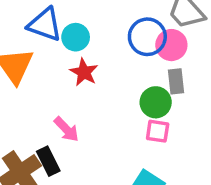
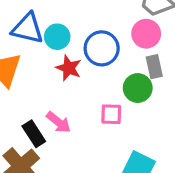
blue circle: (147, 37) -> (102, 48), moved
pink square: (158, 131) -> (111, 114), moved
black rectangle: (48, 161) -> (34, 134), moved

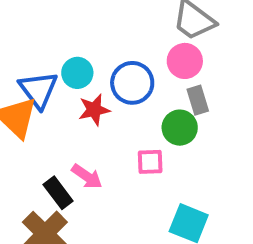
blue triangle: (28, 28) -> (38, 90), moved, turned 44
red star: (69, 68) -> (94, 110), turned -30

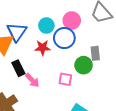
pink circle: (185, 61) -> (72, 20), moved
cyan circle: (77, 73) -> (46, 25), moved
black rectangle: (58, 193) -> (18, 68), moved

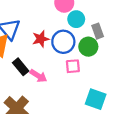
cyan circle: (46, 25) -> (76, 19), moved
blue circle: (64, 38) -> (63, 42), moved

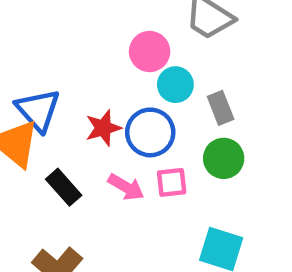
green circle: (88, 47) -> (224, 158), moved
pink arrow: (38, 76) -> (126, 187), moved

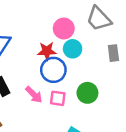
gray rectangle: (221, 108) -> (113, 53), moved
red star: (103, 128) -> (47, 51), moved

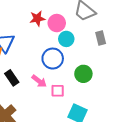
red star: (47, 51) -> (37, 18), moved
pink square: (58, 98) -> (58, 91), moved

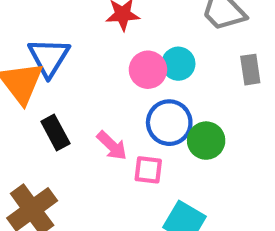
pink circle: (57, 23) -> (148, 70), moved
blue circle: (53, 59) -> (169, 123), moved

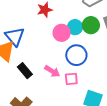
green circle: (206, 141) -> (91, 25), moved

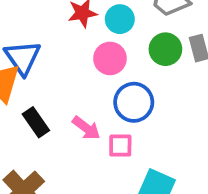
cyan circle: (75, 27) -> (120, 19), moved

